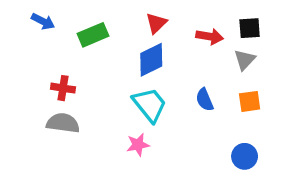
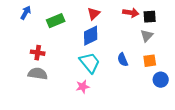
blue arrow: (43, 21) -> (26, 13), turned -88
red arrow: (210, 36) -> (131, 13), moved
blue circle: (245, 156) -> (161, 80), moved

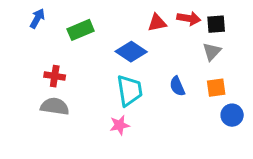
red triangle: (94, 14) -> (157, 23), moved, turned 32
blue diamond: (91, 36) -> (131, 52), turned 60
cyan trapezoid: (90, 63) -> (130, 91), turned 30

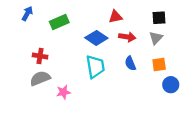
red arrow: (189, 18) -> (127, 37), moved
gray semicircle: (55, 106) -> (40, 78), turned -30
pink star: (120, 125) -> (63, 92), moved

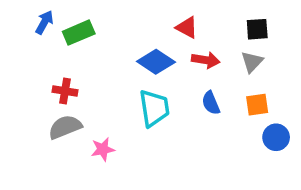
red triangle: (115, 17) -> (187, 27), turned 40
green rectangle: (59, 22) -> (79, 33), moved

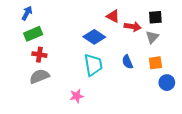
green rectangle: (79, 33) -> (33, 34), moved
red arrow: (206, 60) -> (133, 27), moved
pink star: (103, 149) -> (77, 96), moved

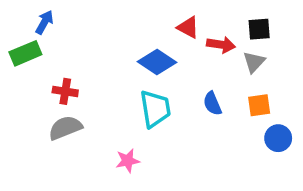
green rectangle: (33, 34) -> (25, 53), moved

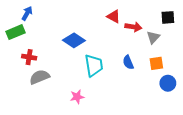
black square: (259, 29) -> (168, 17), moved
blue diamond: (157, 62) -> (74, 40), moved
red cross: (65, 91) -> (29, 57), moved

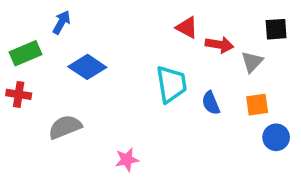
blue arrow: (27, 13) -> (62, 22), moved
blue diamond: (74, 40) -> (87, 67), moved
red cross: (29, 57) -> (19, 94), moved
cyan trapezoid: (94, 65) -> (171, 84), moved

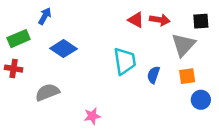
red arrow: (219, 45) -> (160, 20), moved
gray triangle: (252, 62) -> (183, 45), size x1.5
blue semicircle: (211, 103) -> (153, 75), turned 42

